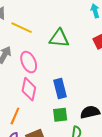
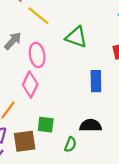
blue rectangle: (60, 89) -> (96, 81), moved
green square: (60, 115) -> (46, 125), moved

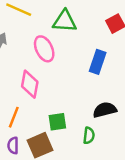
pink ellipse: (37, 55) -> (44, 49), moved
blue rectangle: (96, 81) -> (98, 62), turned 35

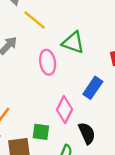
pink diamond: (30, 84) -> (65, 110), moved
black semicircle: (105, 110) -> (87, 133), turned 65

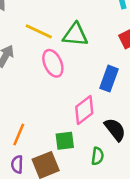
yellow line: (35, 20) -> (39, 31), moved
pink diamond: (65, 110) -> (84, 110), turned 40

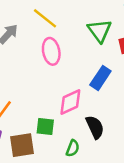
green triangle: (75, 35) -> (100, 31), moved, turned 35

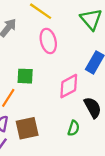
green square: (45, 127) -> (25, 76), moved

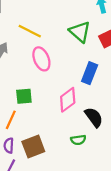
green semicircle: (74, 128) -> (78, 140), turned 72

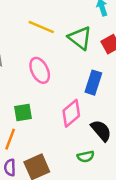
yellow line: (30, 31) -> (41, 27), moved

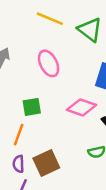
pink diamond: (71, 113) -> (81, 107), turned 60

